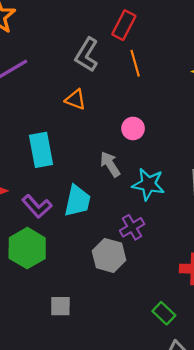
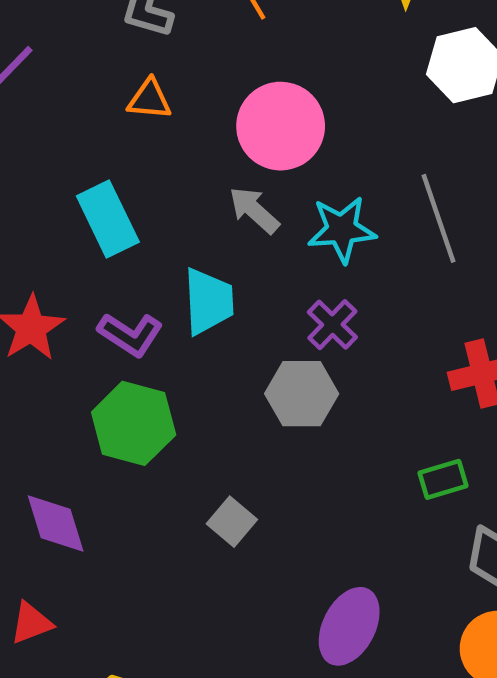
pink circle: (133, 128) -> (281, 126), size x1.8
gray square: (60, 306) -> (232, 522), turned -35
green rectangle: (164, 313) -> (443, 479), turned -45

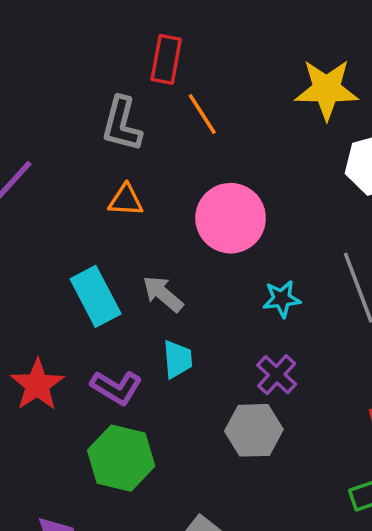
gray arrow: (254, 210) -> (163, 294), moved
cyan star: (342, 229) -> (282, 299), size x0.7
cyan trapezoid: (208, 301) -> (178, 359), size x0.7

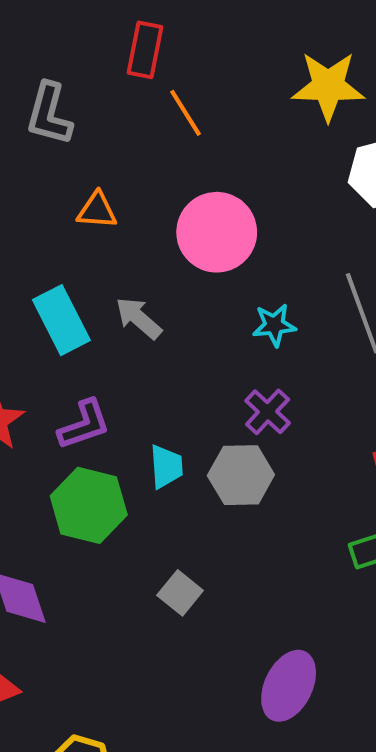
gray L-shape: (122, 124) -> (49, 114), moved
cyan trapezoid: (178, 359) -> (166, 467), moved
purple L-shape: (116, 387) -> (84, 425), turned -51

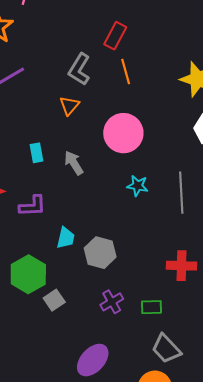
gray L-shape: (49, 114) -> (79, 69), moved
orange triangle: (97, 210) -> (69, 106), turned 50
cyan rectangle: (61, 320) -> (37, 153), size x0.6
purple cross: (268, 412) -> (112, 302), moved
green hexagon: (89, 505) -> (28, 274), moved

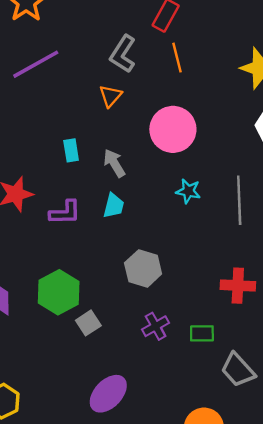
cyan trapezoid: (66, 238) -> (114, 206), moved
gray trapezoid: (166, 349) -> (238, 370), moved
purple ellipse: (93, 360) -> (108, 394), moved

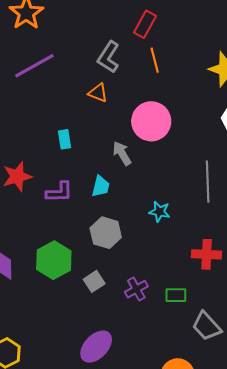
orange triangle: (110, 96) -> (98, 93), turned -50
gray arrow: (114, 163) -> (122, 153), moved
cyan star: (188, 191) -> (159, 212), moved
gray hexagon: (143, 268) -> (106, 233), moved
gray square: (88, 323) -> (94, 281), moved

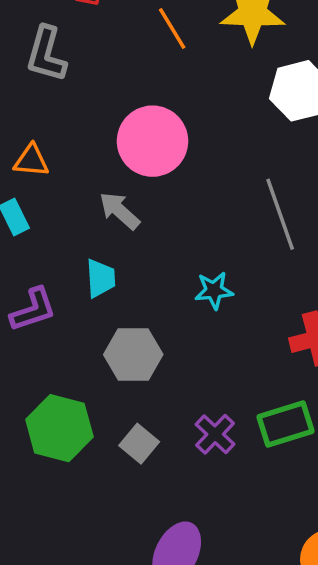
orange line: (155, 60) -> (172, 29), moved
orange triangle: (98, 93) -> (31, 161), moved
green rectangle: (176, 295) -> (286, 424), size x1.4

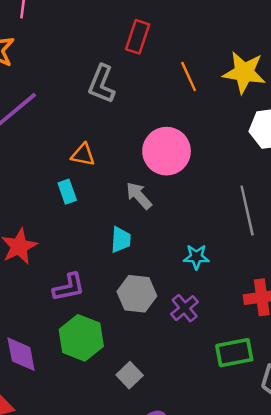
purple L-shape: (33, 310) -> (69, 287), moved
purple cross: (215, 434) -> (185, 308), moved
gray square: (139, 444) -> (130, 375), moved

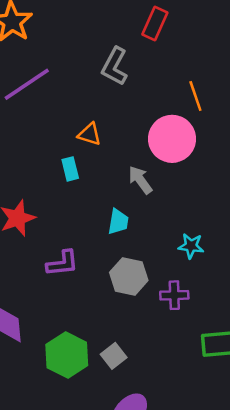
orange line: (189, 77) -> (195, 96), moved
purple cross: (185, 308) -> (174, 295), turned 32
green hexagon: (81, 338) -> (67, 355), moved

